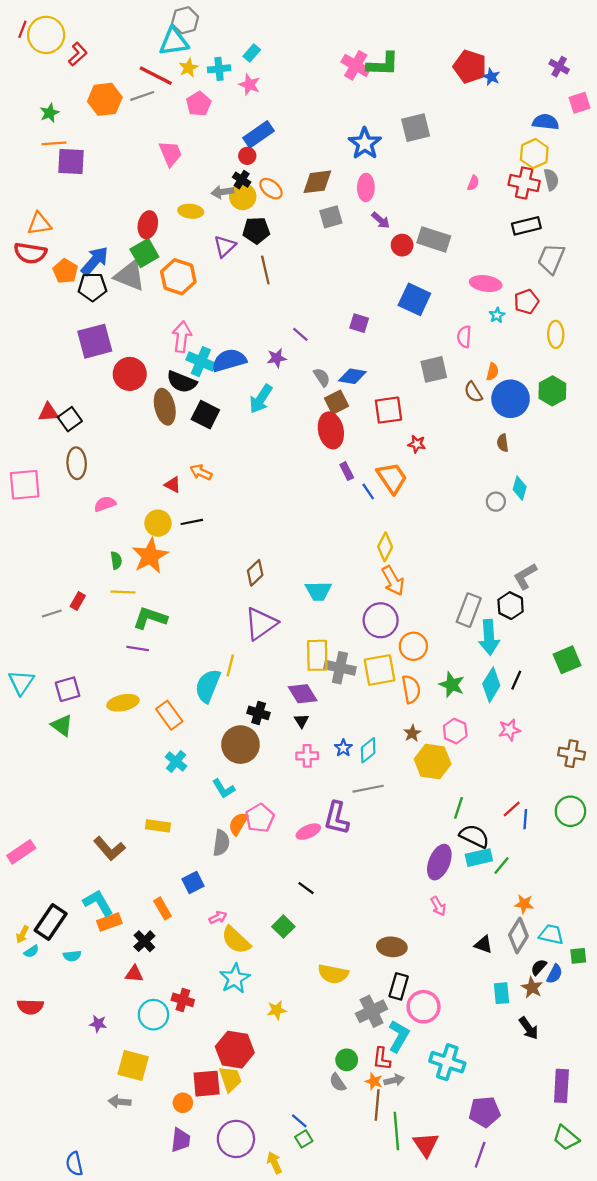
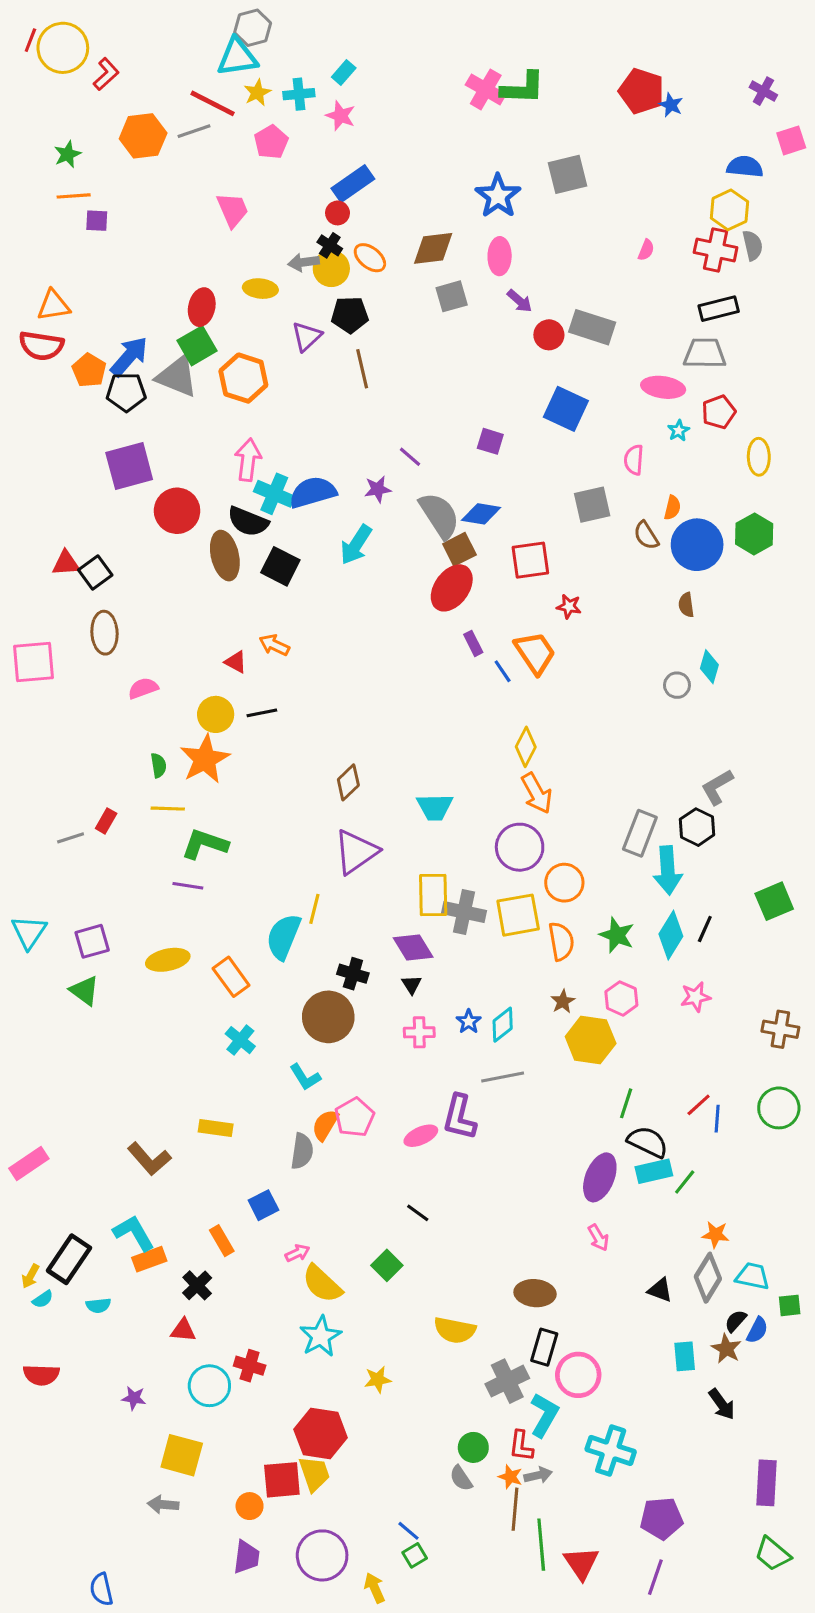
purple square: (71, 161) -> (97, 221), size x0.6
gray trapezoid: (551, 259) -> (705, 353), moved, turned 68
gray semicircle: (322, 377) -> (439, 515), size x1.8
red ellipse: (331, 430) -> (452, 588), turned 48

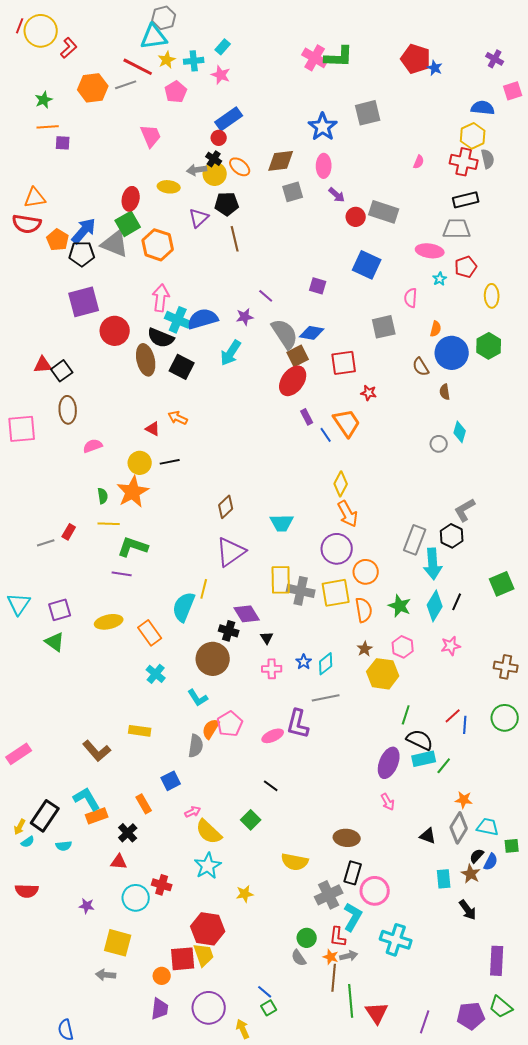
brown semicircle: (646, 535) -> (421, 367), moved
purple diamond: (413, 947) -> (247, 614), moved
purple pentagon: (662, 1518) -> (471, 1016), moved

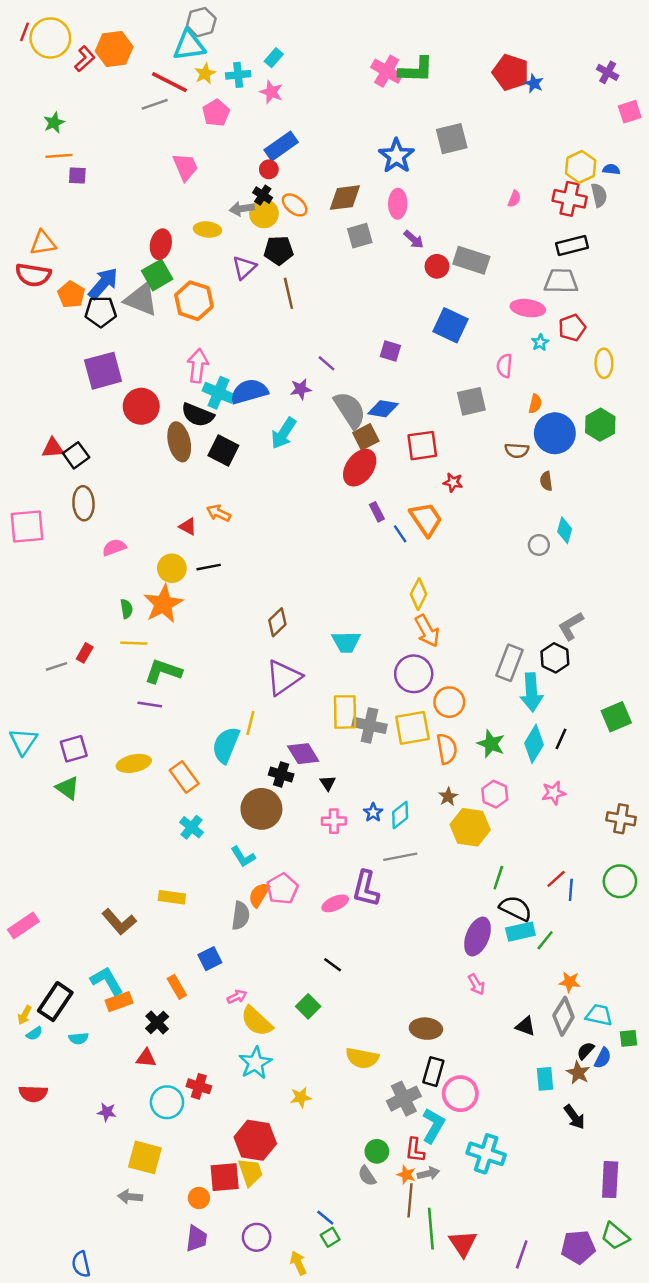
orange hexagon: (93, 88) -> (114, 49), moved
blue semicircle: (483, 108) -> (611, 169), moved, size x0.6
brown semicircle: (421, 367) -> (517, 450), turned -54
purple circle: (209, 1008) -> (257, 1237), size x0.7

